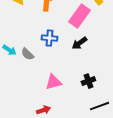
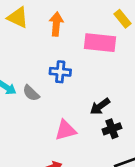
pink rectangle: (79, 16) -> (100, 43), turned 60
black arrow: (79, 43) -> (100, 106), moved

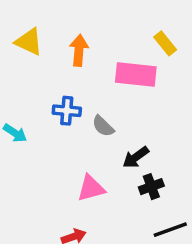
blue cross: (60, 72) -> (67, 111), moved
gray semicircle: (31, 93) -> (103, 126), moved

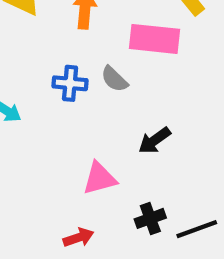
gray semicircle: (103, 126) -> (114, 79), moved
black cross: (151, 187) -> (150, 218), moved

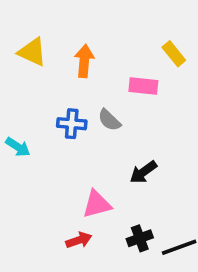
pink rectangle: (154, 39) -> (143, 86), size x0.7
red arrow: (78, 237) -> (79, 240), moved

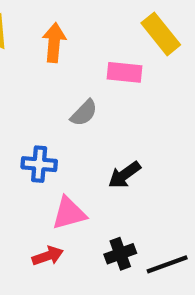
yellow rectangle: (174, 54) -> (161, 34), size x1.4
gray semicircle: (109, 120) -> (84, 113), turned -90
blue cross: (72, 124) -> (39, 164), moved

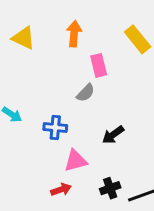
orange arrow: (54, 43) -> (74, 34), moved
pink rectangle: (124, 72) -> (99, 65), moved, turned 70

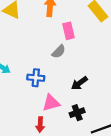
black cross: (110, 188) -> (77, 113), moved
red arrow: (61, 190) -> (40, 125), turned 112

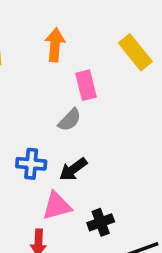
black arrow: (79, 83) -> (73, 169), moved

